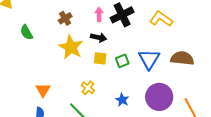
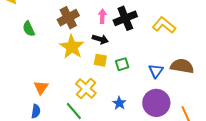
brown cross: (65, 18) -> (68, 18), size x1.5
blue triangle: (149, 59) -> (156, 71), moved, size x0.7
yellow cross: (88, 88) -> (86, 89), size x1.5

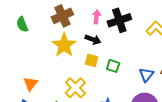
green square: (122, 64) -> (113, 66), turned 32

